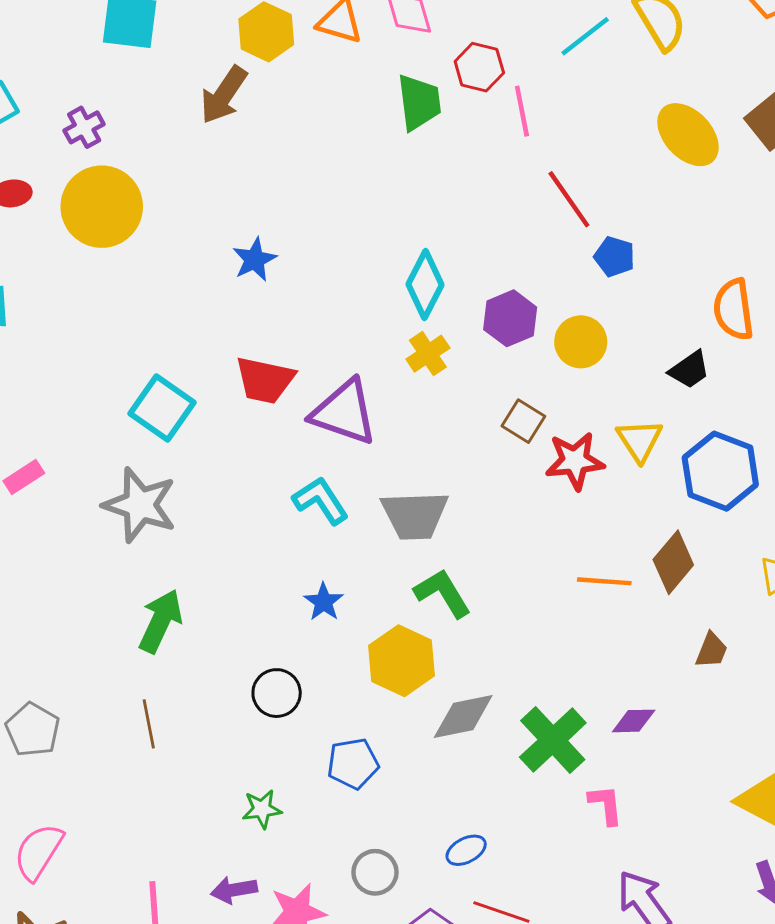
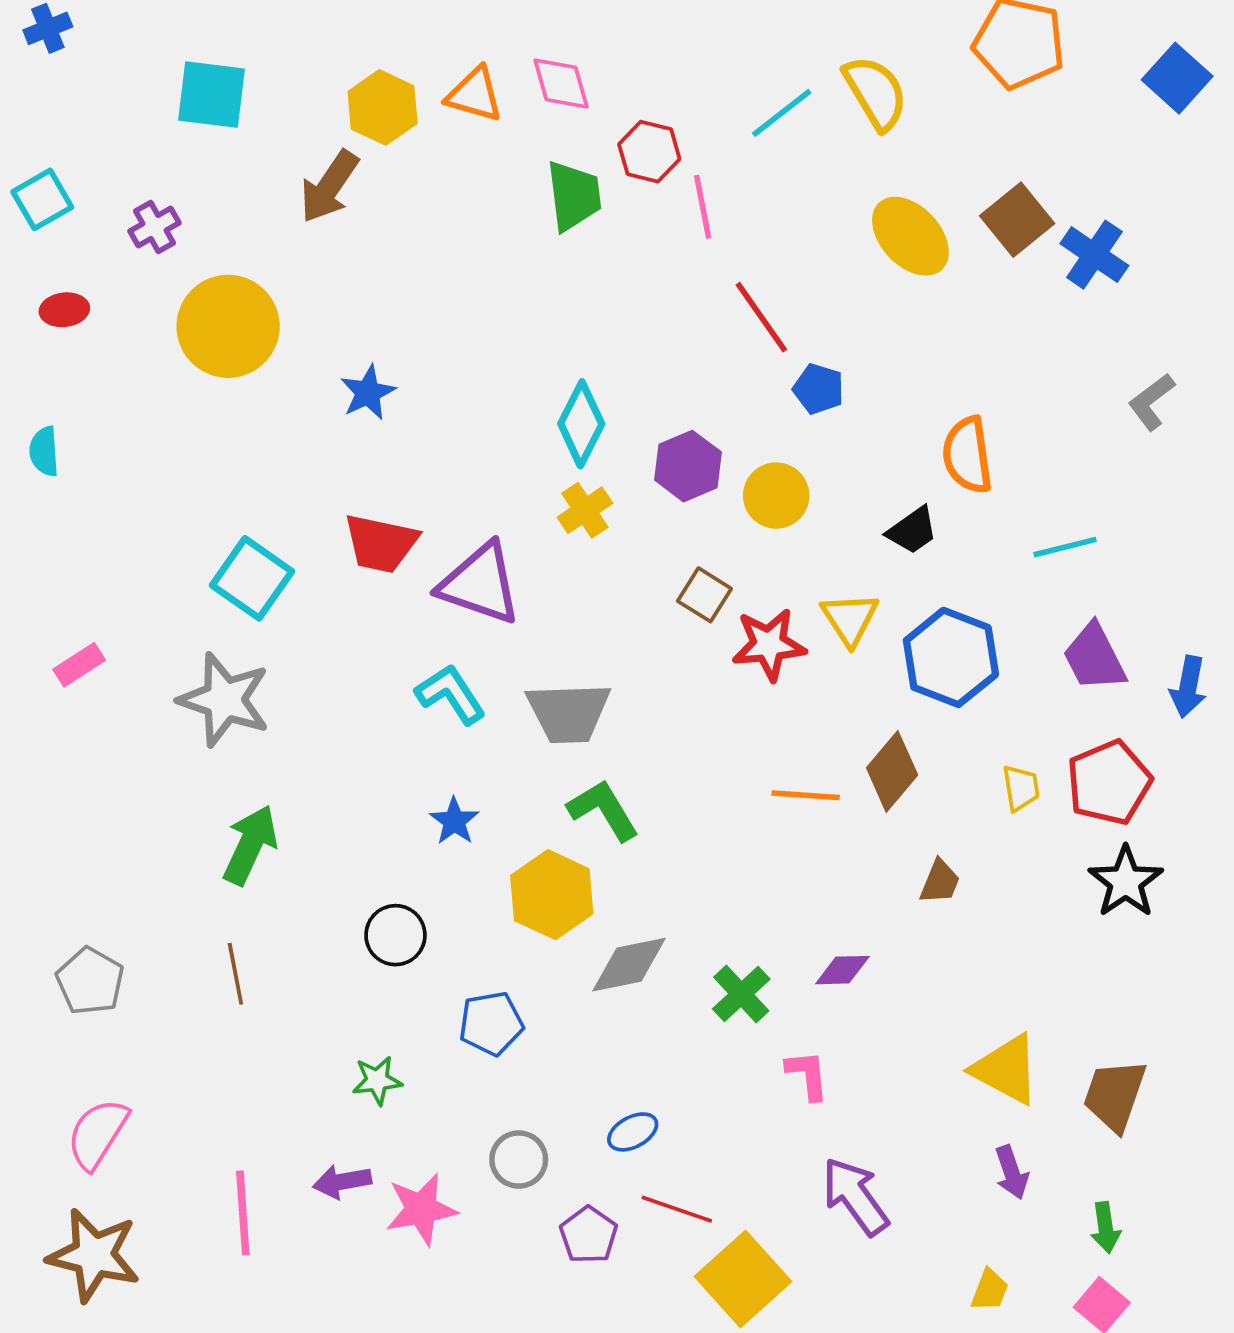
yellow circle: (102, 207) -> (228, 326), moved
green cross: (553, 740) -> (741, 994), size x0.7

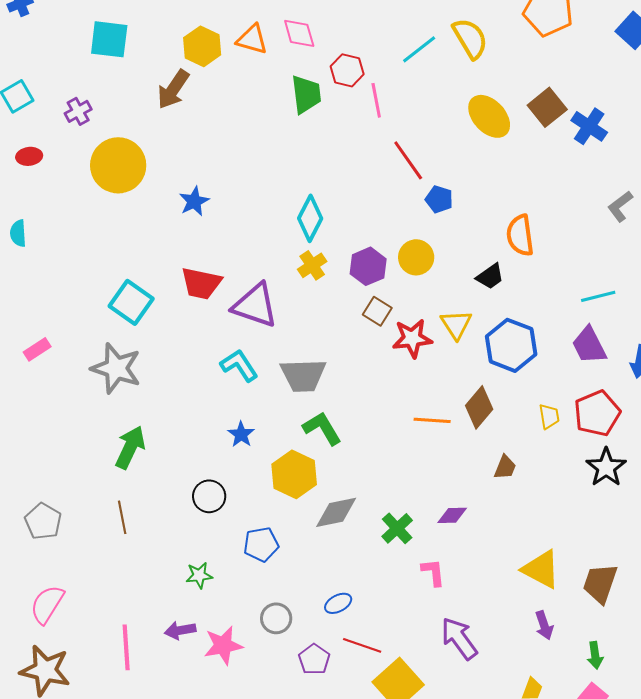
purple hexagon: (688, 466) -> (368, 266), moved
cyan line: (1065, 547) -> (598, 296), moved

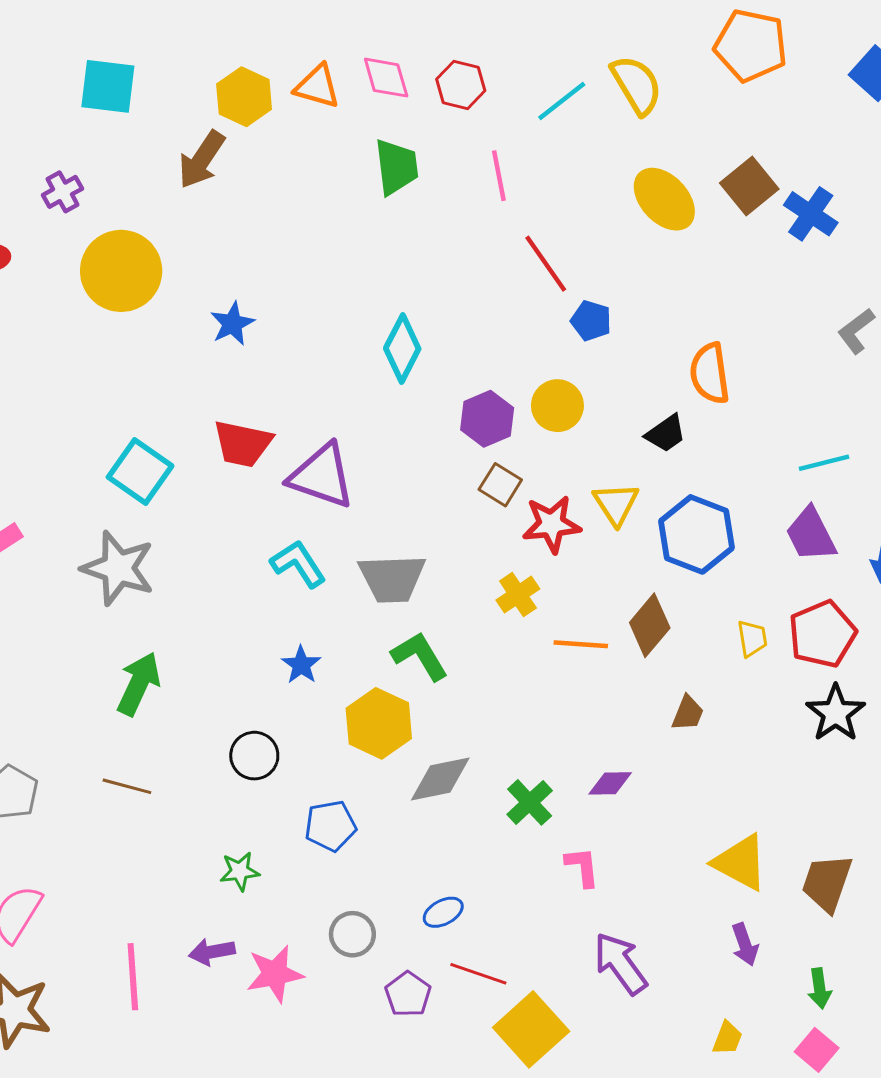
red hexagon: (347, 70) -> (461, 85), moved
yellow cross: (312, 265) -> (518, 595), moved
brown line: (122, 517) -> (127, 786), turned -64

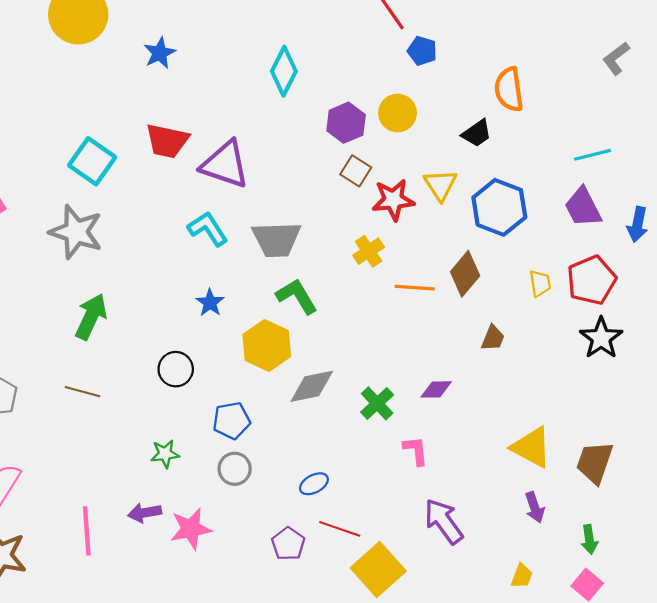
gray circle: (352, 934) -> (235, 469), moved

